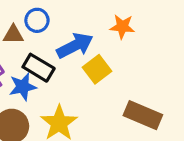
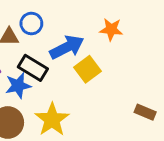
brown rectangle: (143, 115) -> (145, 112), moved, size x0.6

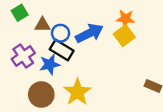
blue circle: (31, 24) -> (61, 33), moved
yellow square: (88, 69) -> (124, 36), moved

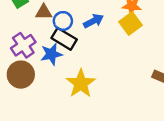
blue arrow: (89, 33) -> (93, 21), size x0.7
brown circle: (41, 94) -> (21, 75), moved

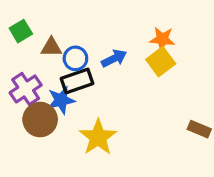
black rectangle: (64, 39) -> (77, 81), turned -50
brown circle: (21, 75) -> (40, 120), moved

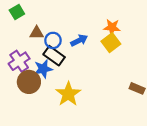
green square: (21, 31) -> (17, 12), moved
black rectangle: (77, 81) -> (54, 56), turned 55

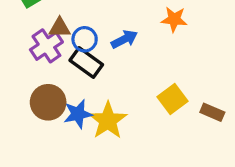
yellow square: (111, 43) -> (172, 99), moved
purple cross: (19, 61) -> (46, 46), moved
blue star: (43, 69) -> (78, 114), moved

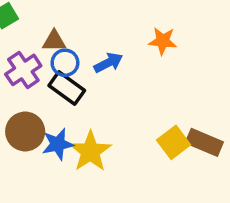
brown triangle: (60, 28) -> (54, 41), moved
yellow square: (172, 99) -> (174, 142), moved
brown rectangle: (212, 112) -> (204, 142), size x1.4

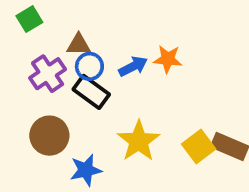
orange star: (163, 41) -> (168, 59), moved
blue star: (58, 144) -> (86, 170), moved
yellow star: (90, 151) -> (139, 141), moved

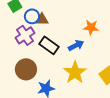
blue circle: (89, 66) -> (32, 16), moved
blue arrow: (133, 66) -> (76, 45), moved

